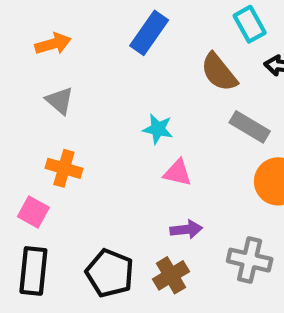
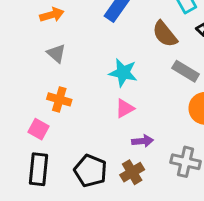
cyan star: (158, 129) -> (123, 73), size x1.4
pink triangle: (178, 173) -> (125, 108), moved, turned -42

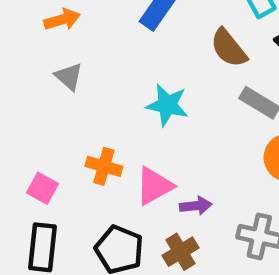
orange cross: (59, 99) -> (104, 166), moved
pink triangle: (125, 108) -> (154, 186), moved, size x1.4

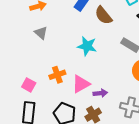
brown semicircle: (229, 48) -> (103, 15), moved
orange cross: (104, 166) -> (57, 75), turned -35

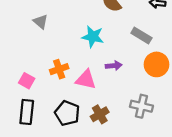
pink triangle: (81, 84) -> (86, 80), turned 42
purple arrow: (100, 93) -> (114, 66), moved

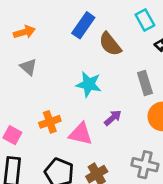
gray rectangle: (141, 35) -> (145, 83), turned 42
purple arrow: (114, 66) -> (113, 118), turned -35

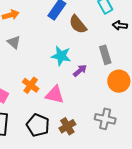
purple arrow: (113, 118) -> (80, 71), moved
orange cross: (50, 122) -> (31, 85), turned -35

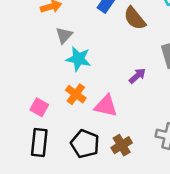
gray triangle: (14, 42) -> (64, 35), moved, turned 32
cyan star: (61, 56) -> (78, 59), moved

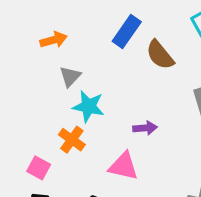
purple arrow: (137, 76) -> (145, 128), moved, turned 36
orange cross: (76, 94) -> (72, 140), moved

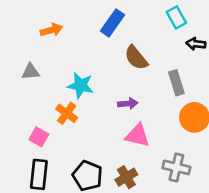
brown semicircle: (160, 55) -> (136, 58), moved
gray triangle: (70, 76) -> (31, 72), moved, turned 42
pink triangle: (123, 166) -> (138, 135), moved

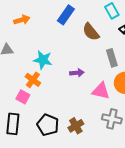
brown semicircle: (136, 58) -> (91, 32), moved
pink triangle: (138, 135) -> (101, 91), moved
pink square: (39, 137) -> (23, 97), moved

